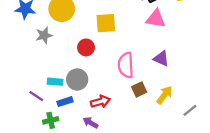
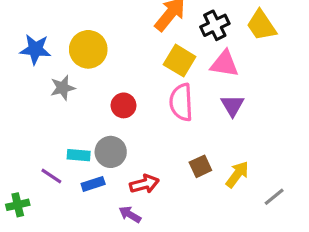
yellow square: (106, 23) -> (180, 61), moved, turned 35
purple triangle: (161, 58) -> (232, 105), moved, turned 35
pink semicircle: (126, 65) -> (181, 102), moved
green cross: (51, 120) -> (18, 205), moved

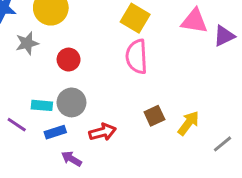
pink triangle: (224, 64) -> (194, 21), moved
red circle: (124, 105) -> (69, 60), moved
purple triangle: (232, 105) -> (224, 36), moved, turned 35
purple arrow: (130, 214) -> (71, 159), moved

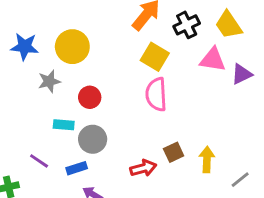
cyan rectangle: (42, 105) -> (64, 125), moved
yellow arrow: (188, 123) -> (207, 159), turned -35
red arrow: (103, 132) -> (143, 168), moved

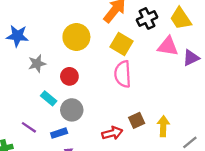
yellow circle: (72, 47) -> (76, 37), moved
cyan rectangle: (64, 125) -> (49, 98), turned 35

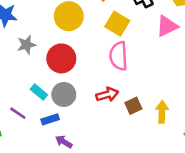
pink triangle: (168, 46) -> (167, 26), turned -35
red circle: (69, 76) -> (61, 58), size x1.5
cyan rectangle: (49, 98) -> (39, 92), moved
red arrow: (112, 133) -> (107, 94), moved

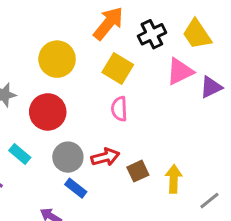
pink semicircle: (118, 56) -> (119, 109), size x0.7
gray circle: (64, 94) -> (68, 157), moved
blue rectangle: (50, 119) -> (76, 188), moved, turned 56

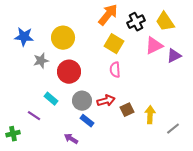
yellow circle: (57, 59) -> (63, 38), moved

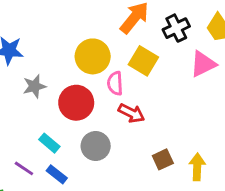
yellow circle: (63, 38) -> (93, 56), moved
pink semicircle: (115, 70) -> (115, 83), moved
red arrow: (106, 101) -> (131, 113), moved, turned 42
blue rectangle: (87, 121) -> (57, 174), moved

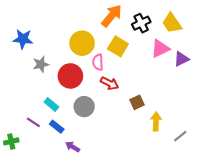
brown square: (163, 159) -> (137, 102), moved

